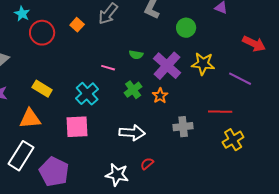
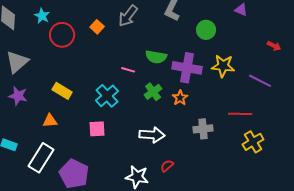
red arrow: (254, 44) -> (274, 46), size x0.6
green semicircle: (136, 55) -> (156, 57), size x1.5
purple cross: (167, 66) -> (187, 68), turned -32
orange triangle: (30, 119) -> (50, 121), size x0.7
pink square: (77, 127) -> (97, 129), size x0.7

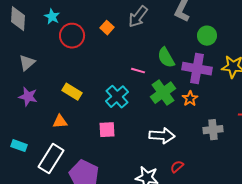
green circle: (206, 30) -> (207, 36), moved
green semicircle: (156, 57) -> (166, 58), turned 50
gray triangle: (17, 62) -> (27, 63), size x0.7
green cross: (153, 92) -> (163, 93), size x1.4

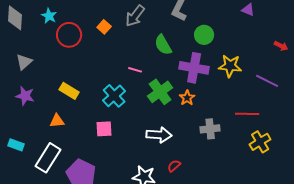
green semicircle: (166, 58) -> (163, 45), moved

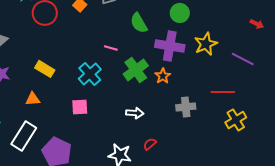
yellow star: (230, 66) -> (206, 44), turned -30
white arrow: (159, 135) -> (135, 113), size x0.7

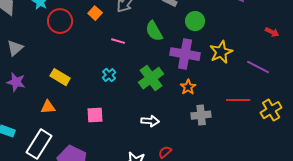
pink line: (111, 48) -> (118, 41), moved
cyan cross: (90, 74) -> (109, 75), moved, size x0.6
orange star: (163, 76) -> (188, 87), moved
yellow cross: (236, 120) -> (271, 110), moved

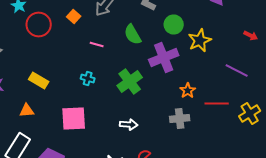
yellow star: (221, 52) -> (200, 40), moved
purple cross: (185, 54) -> (164, 58), turned -32
cyan cross: (109, 75) -> (88, 78), turned -32
orange star: (188, 87) -> (188, 90), moved
pink square: (95, 115) -> (74, 118), size x1.5

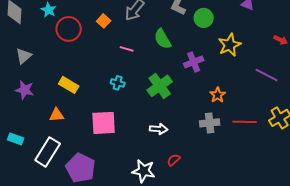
green circle: (174, 24) -> (204, 18), moved
purple cross: (164, 58) -> (194, 62), size x0.7
red line: (217, 104) -> (245, 122), moved

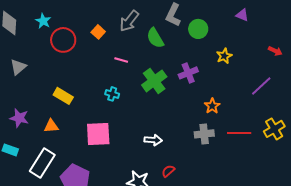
green semicircle: (163, 39) -> (155, 38), moved
yellow star: (230, 45) -> (224, 56), size x0.7
purple line: (267, 75) -> (261, 86), turned -70
green cross: (160, 86) -> (154, 81), moved
purple star: (25, 90) -> (19, 118), moved

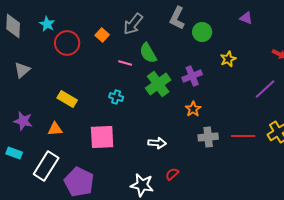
green semicircle: (155, 38) -> (148, 53), moved
orange star: (212, 106) -> (193, 109), moved

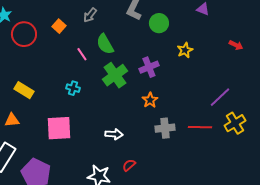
gray arrow: (133, 24) -> (90, 15), size x0.7
pink line: (125, 63) -> (82, 54), turned 40
purple line: (265, 89) -> (220, 97), moved

